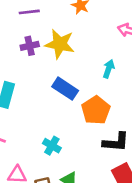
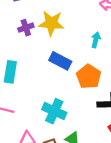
cyan cross: (52, 146) -> (54, 111), size x1.5

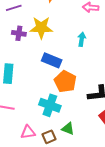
purple cross: (26, 28) -> (19, 33), turned 32
orange pentagon: (89, 77) -> (65, 81), moved

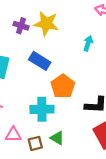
blue rectangle: (52, 60) -> (40, 61), moved
cyan cross: (50, 105) -> (42, 109), turned -30

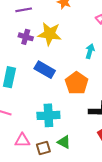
orange pentagon: (63, 86) -> (77, 83), moved

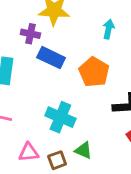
purple cross: (26, 37) -> (30, 34), moved
cyan cross: (48, 115) -> (60, 117), turned 30

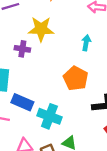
blue rectangle: (51, 58) -> (22, 102), moved

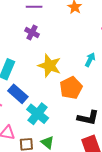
yellow star: (41, 29) -> (50, 66), moved
purple cross: (22, 49) -> (32, 32), moved

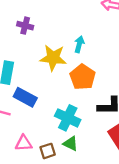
cyan arrow: (90, 60) -> (79, 44), moved
cyan cross: (38, 114) -> (68, 118), moved

